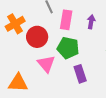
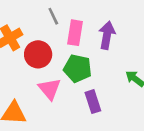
purple arrow: (91, 22) -> (107, 35), size x1.5

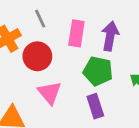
gray line: (53, 16) -> (40, 19), moved
green pentagon: (78, 68) -> (98, 71), moved

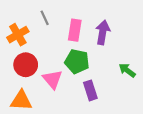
red circle: (37, 56) -> (26, 65), moved
green pentagon: (98, 71) -> (77, 61), moved

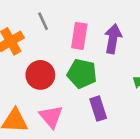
red circle: (26, 65) -> (40, 75), moved
pink triangle: (52, 79) -> (51, 117), moved

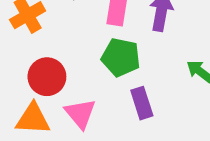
red circle: (40, 75) -> (47, 77), moved

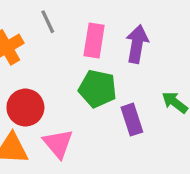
purple rectangle: (142, 103) -> (132, 120), moved

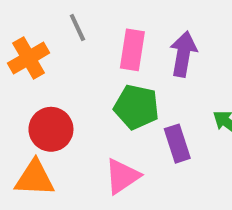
pink triangle: (58, 144) -> (122, 176), moved, turned 36

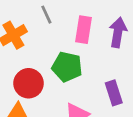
green pentagon: (136, 107) -> (67, 67), moved

